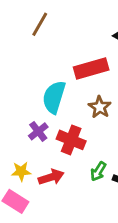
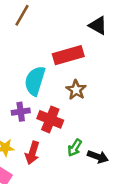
purple cross: (38, 131) -> (21, 112), turned 30
red arrow: (51, 177) -> (32, 153), turned 125

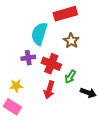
green arrow: (75, 148) -> (70, 77), moved
red arrow: (32, 153) -> (49, 90), moved

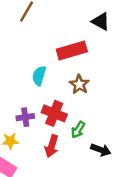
cyan semicircle: (39, 34) -> (39, 76), size x0.7
purple cross: (28, 58) -> (25, 117), moved

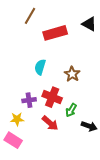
red rectangle: (72, 50) -> (55, 33), moved
red arrow: (52, 146) -> (50, 123), turned -66

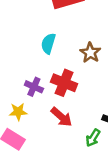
purple cross: (29, 100) -> (34, 87), turned 32
green arrow: (71, 110) -> (93, 138), moved

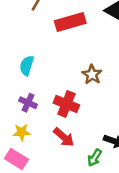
cyan semicircle: (48, 43) -> (27, 66), moved
purple cross: (34, 87) -> (28, 103), moved

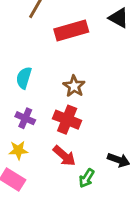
brown star: (92, 75) -> (74, 86), moved
green arrow: (95, 158) -> (87, 178), moved

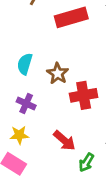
brown star: (74, 86) -> (58, 73), moved
red cross: (67, 120) -> (84, 95), moved, turned -32

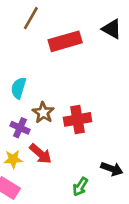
brown star: (58, 73) -> (43, 113), moved
red arrow: (64, 141) -> (40, 154), moved

